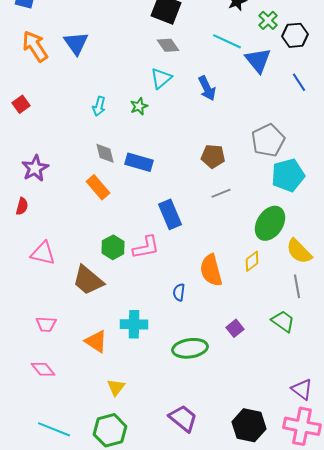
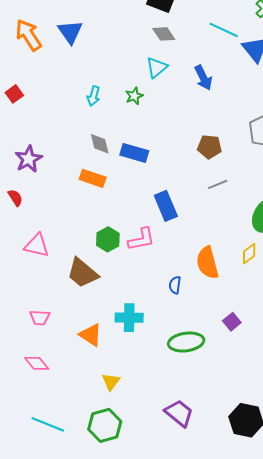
orange rectangle: (98, 187) -> (93, 178), turned -30
red semicircle: (22, 206) -> (15, 198), turned -48

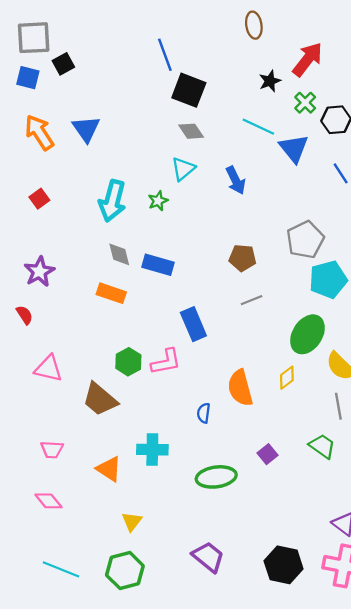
red square: (14, 94) -> (39, 199), moved
cyan arrow: (94, 96) -> (112, 201), size x1.8

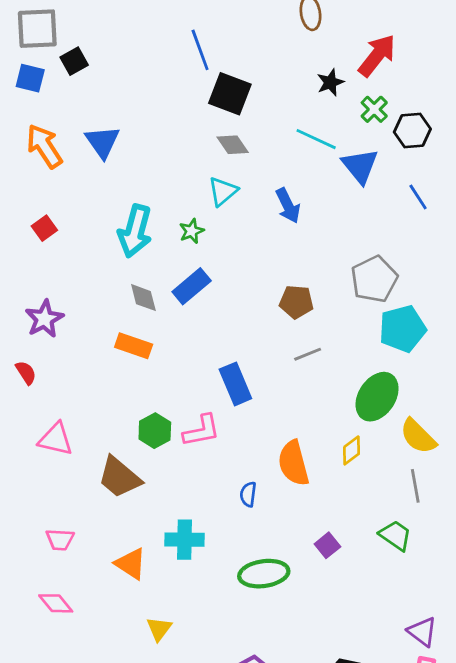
blue rectangle: (158, 265) -> (192, 286), moved, turned -56

